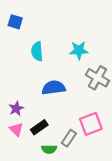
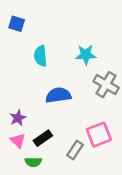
green semicircle: (49, 149) -> (33, 162), moved

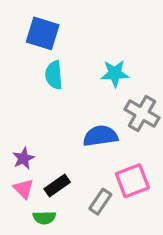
blue square: (17, 24) -> (43, 33), moved, size x1.5
blue semicircle: (58, 95) -> (100, 136), moved

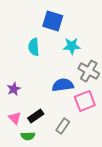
blue square: (43, 33) -> (53, 21), moved
purple star: (23, 158) -> (14, 89), moved
pink square: (132, 181) -> (85, 101), moved

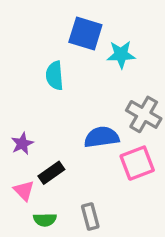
cyan star: (72, 46) -> (121, 55), moved
black rectangle: (36, 116) -> (51, 173), moved
gray rectangle: (63, 126) -> (90, 216), moved, turned -49

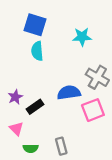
blue square: (85, 33) -> (35, 25), moved
black rectangle: (51, 173) -> (35, 107), moved

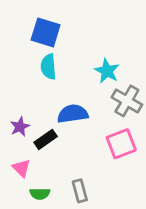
cyan star: (82, 37) -> (107, 71), moved, turned 30
blue semicircle: (69, 93) -> (73, 114), moved

